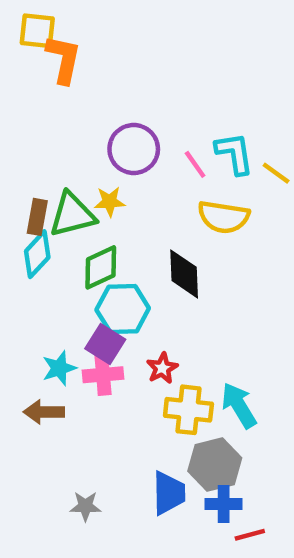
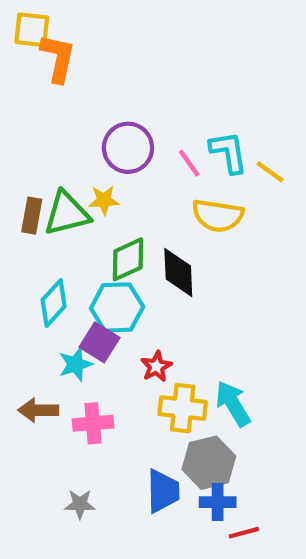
cyan diamond: (37, 254) -> (54, 303), moved
green diamond: (101, 267) -> (128, 259), moved
cyan star: (59, 368) -> (75, 364), moved
pink cross: (103, 375) -> (93, 423), moved

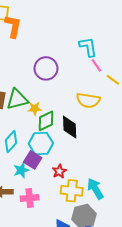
cyan L-shape: (229, 152) -> (88, 47), moved
pink line: (189, 163) -> (96, 65), moved
yellow star: (104, 200) -> (35, 109), moved

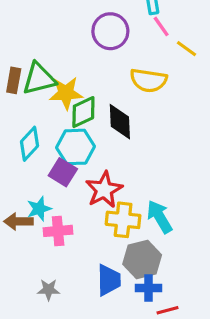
purple circle: (46, 68) -> (110, 31), moved
yellow star: (35, 109) -> (66, 93), size x1.5
cyan star: (21, 170) -> (39, 209), moved
red star: (59, 171) -> (104, 190), size x1.6

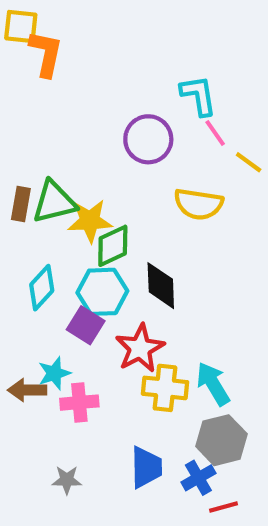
black diamond: (120, 122) -> (161, 286), moved
gray hexagon: (142, 259) -> (221, 440), moved
blue cross: (148, 288) -> (198, 478), turned -30

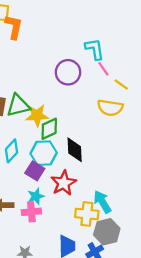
yellow semicircle: (198, 204) -> (110, 108), moved
cyan star: (54, 373) -> (36, 196), moved
yellow cross: (165, 388) -> (87, 214), moved

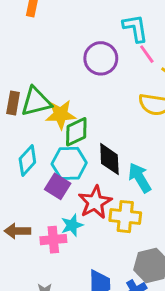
cyan star: (36, 196) -> (72, 225), moved
cyan arrow: (102, 202) -> (140, 178), moved
yellow cross: (87, 214) -> (125, 217), moved

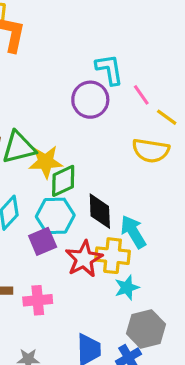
cyan L-shape: (135, 28) -> (109, 69), moved
purple square: (58, 186) -> (43, 241), turned 35
yellow cross: (125, 217) -> (113, 256), moved
cyan star: (72, 225) -> (127, 288), moved

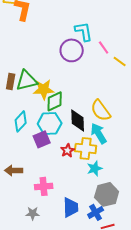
yellow semicircle: (151, 151) -> (101, 110), moved, turned 45
red star: (84, 259) -> (68, 150), size x0.6
pink cross: (38, 300) -> (44, 186), moved

